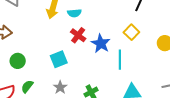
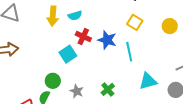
cyan square: (59, 59) -> (68, 54), moved
green circle: (18, 61) -> (53, 81), moved

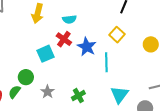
cyan semicircle: (75, 16) -> (69, 19), moved
cyan triangle: (148, 81) -> (119, 95), turned -48

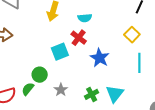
blue star: (87, 47) -> (100, 58), moved
cyan line: (106, 62) -> (139, 63), moved
cyan triangle: (119, 95) -> (115, 94), moved

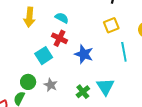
cyan semicircle: (85, 18) -> (62, 18), turned -136
yellow square: (132, 35) -> (111, 25), turned 35
gray star: (61, 90) -> (51, 85), moved

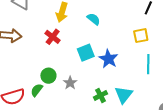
red cross: (60, 38) -> (53, 37), moved
cyan square: (44, 56) -> (86, 53), moved

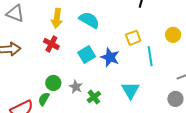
cyan semicircle: (94, 19) -> (89, 20), size x1.5
yellow square: (141, 36) -> (133, 38), moved
green cross: (100, 95) -> (94, 97), moved

